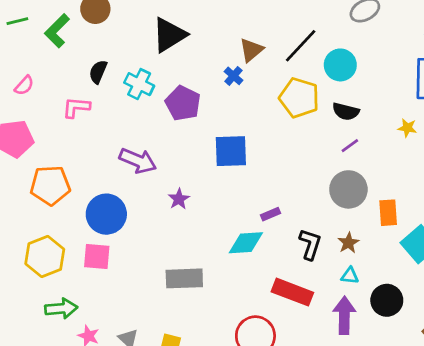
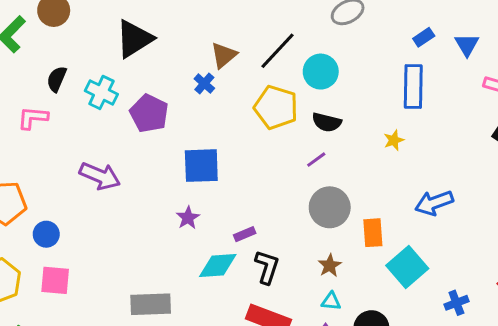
yellow star: (407, 128) -> (394, 140), turned -30
purple line: (350, 146) -> (316, 160), moved
purple star: (179, 199) -> (188, 218), moved
blue circle: (106, 214) -> (46, 234), moved, size x0.6
black L-shape: (310, 244) -> (267, 267), moved

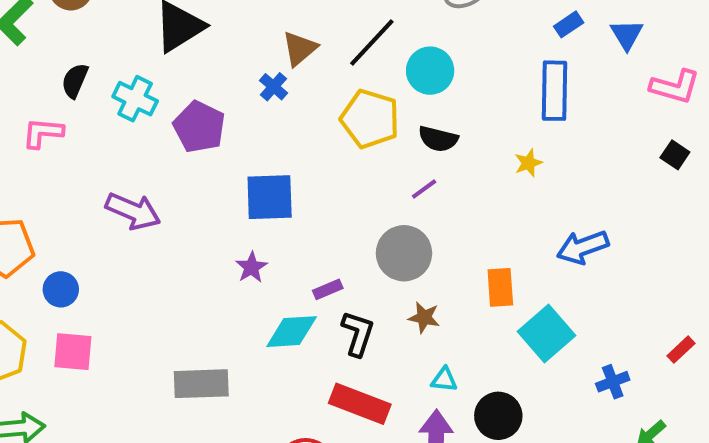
gray circle: (330, 207) -> (404, 253), moved
brown star: (330, 266) -> (424, 317), moved, turned -30

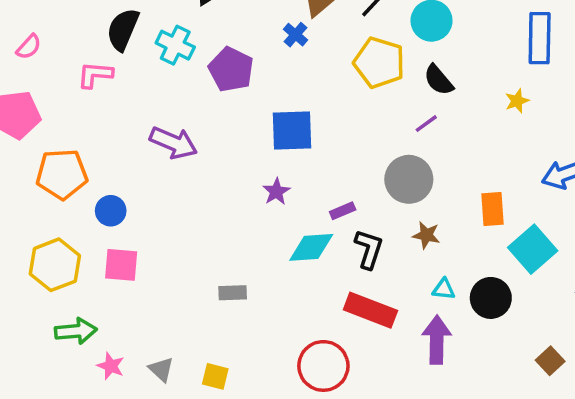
black semicircle: (75, 81) -> (123, 29), size x1.4
black semicircle: (438, 139) -> (438, 80), turned 36
gray rectangle: (201, 384) -> (233, 293), size x0.6
black circle: (498, 416) -> (491, 298), moved

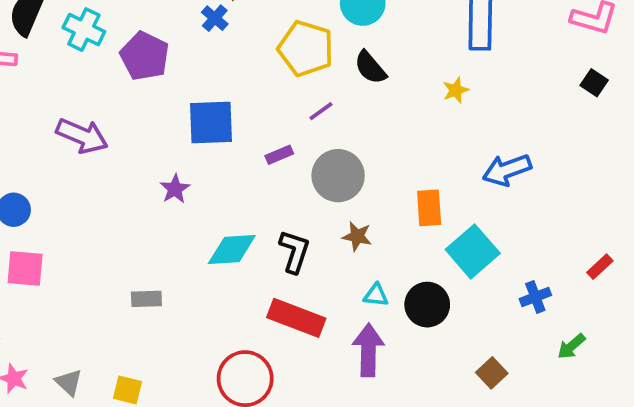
purple line: (426, 124) -> (321, 111), moved
purple star: (276, 192) -> (175, 189), moved
purple rectangle: (343, 211) -> (279, 155), moved

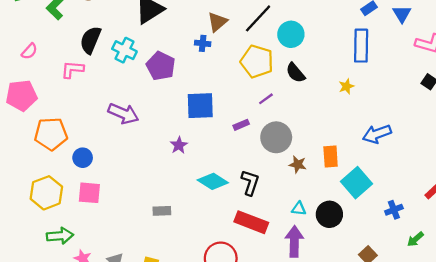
blue cross: (215, 18) -> (203, 43), turned -35
brown star: (357, 236) -> (298, 164), moved
cyan diamond: (232, 250) -> (213, 181), turned 36

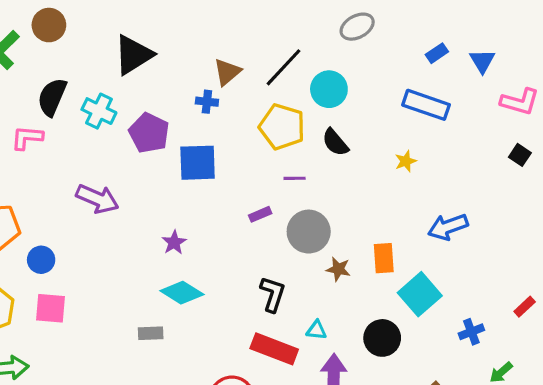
blue rectangle: (361, 46) -> (426, 105), turned -72
purple line: (266, 99) -> (295, 178), turned 35
blue square: (200, 106) -> (198, 163), moved
cyan diamond: (213, 181) -> (182, 293), moved
cyan triangle: (299, 209) -> (316, 330), moved

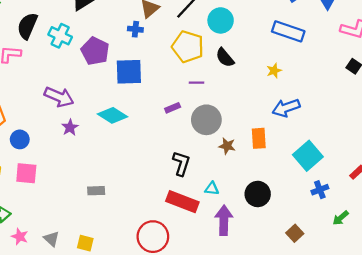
blue arrow: (448, 227) -> (286, 108), moved
purple star: (174, 243) -> (70, 127), moved
cyan diamond: (182, 293) -> (113, 115), moved
cyan square: (420, 294) -> (308, 156), moved

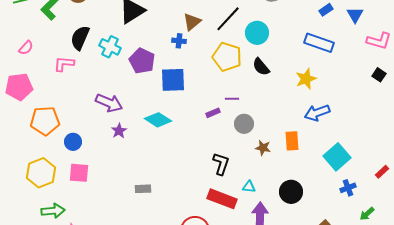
yellow star: (274, 71) -> (306, 79), size x1.5
purple line: (197, 83) -> (232, 99), moved
gray circle: (206, 120) -> (244, 124), size x0.7

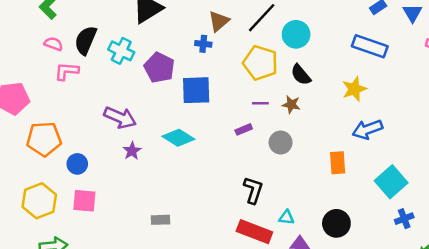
pink semicircle: (26, 48) -> (53, 44), moved, turned -112
purple line: (232, 99) -> (260, 103), moved
brown star: (263, 148) -> (291, 104), moved

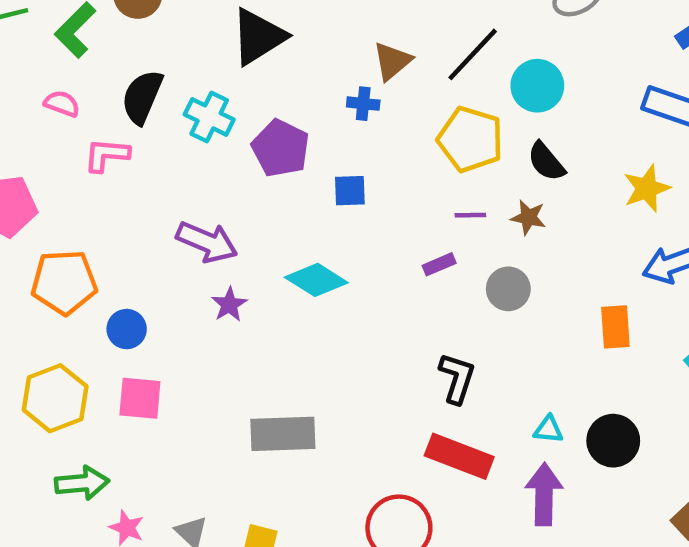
pink semicircle: (53, 44) -> (62, 104), moved
blue square: (196, 90) -> (350, 191), size x0.6
cyan triangle: (287, 217) -> (548, 429), moved
gray rectangle: (160, 220) -> (283, 434), size x1.8

